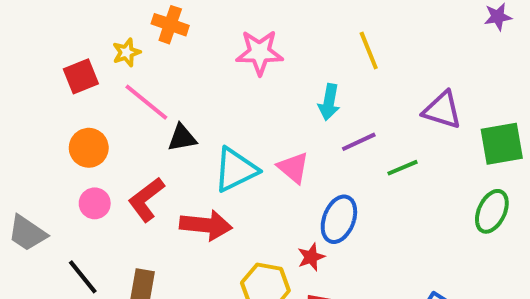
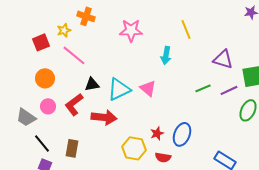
black triangle: (182, 138) -> (92, 84), moved
purple line: (359, 142) -> (229, 90), moved
blue ellipse: (339, 219) -> (182, 134), moved
gray trapezoid: (27, 233) -> (26, 117), moved

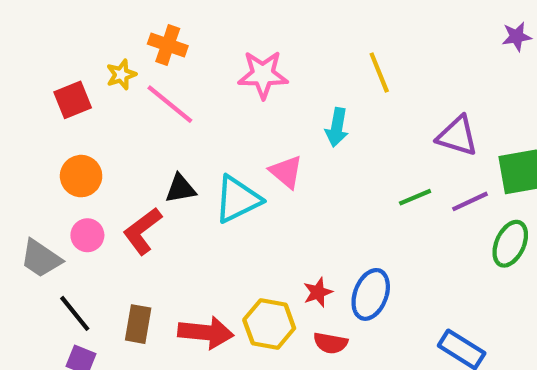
pink line: (74, 55) -> (170, 104), moved
pink triangle: (148, 88) -> (286, 172), moved
red arrow: (104, 117) -> (206, 332), moved

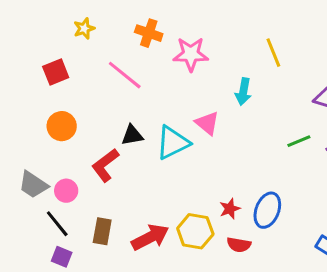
orange cross: (168, 45) -> (149, 33), moved
yellow star: (121, 75) -> (84, 29), moved
pink circle: (87, 235) -> (66, 191), moved
red arrow: (206, 332) -> (150, 237), turned -33

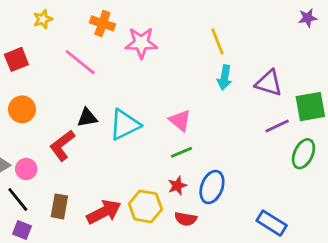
cyan arrow: (243, 92) -> (224, 77), moved
pink triangle: (207, 123) -> (180, 120), moved
green line: (299, 141) -> (181, 152), moved

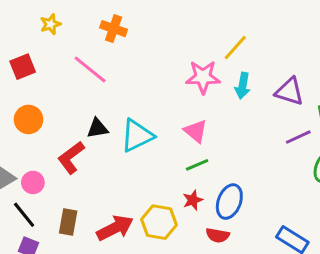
yellow line: (218, 41) -> (235, 48), turned 64
pink star: (141, 43) -> (203, 77), moved
red semicircle: (186, 219) -> (218, 235), moved

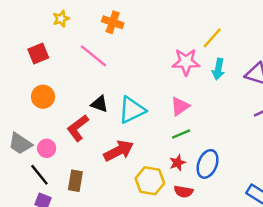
black triangle: (97, 128) -> (99, 104), turned 30
pink triangle: (196, 131) -> (180, 106), turned 45
red arrow: (115, 228) -> (119, 151), moved
red semicircle: (218, 235) -> (183, 192), moved

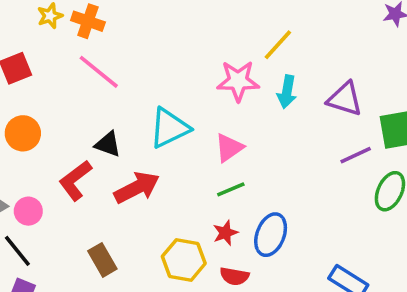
orange cross: (113, 22) -> (88, 21), moved
cyan triangle: (132, 110) -> (169, 128), moved
red arrow: (119, 151) -> (137, 188), moved
brown rectangle: (75, 181) -> (102, 260), moved, turned -40

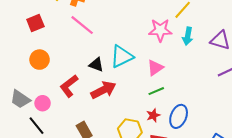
black triangle: (108, 144) -> (96, 65), moved

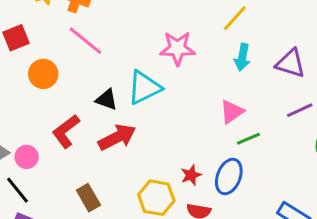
pink star: (160, 30) -> (177, 48), moved
orange circle: (40, 60) -> (43, 74), moved
pink triangle: (155, 68) -> (232, 112), moved
green line: (156, 91) -> (248, 139), moved

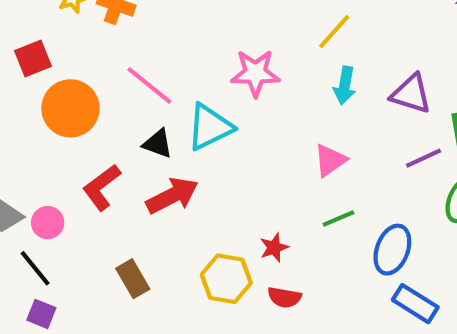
pink line: (85, 41) -> (149, 86), moved
orange circle: (43, 74) -> (70, 108), size x1.4
green line: (248, 139) -> (338, 218), moved
blue ellipse: (229, 177) -> (392, 250), moved

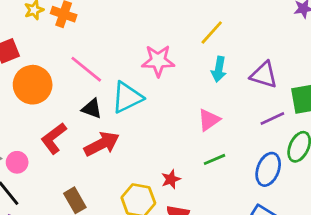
blue ellipse: (392, 250) -> (268, 169), moved

